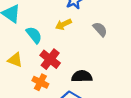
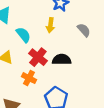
yellow arrow: (63, 24) -> (50, 25), turned -56
black semicircle: (82, 76) -> (62, 59), moved

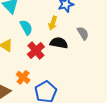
black semicircle: (62, 59) -> (59, 43), moved
orange cross: (29, 78) -> (23, 77), moved

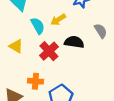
yellow arrow: (53, 23) -> (58, 20), moved, turned 40
orange cross: (23, 77) -> (35, 81), turned -32

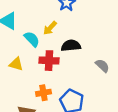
gray semicircle: (101, 31) -> (102, 66), moved
red cross: (49, 51) -> (49, 61), turned -30

